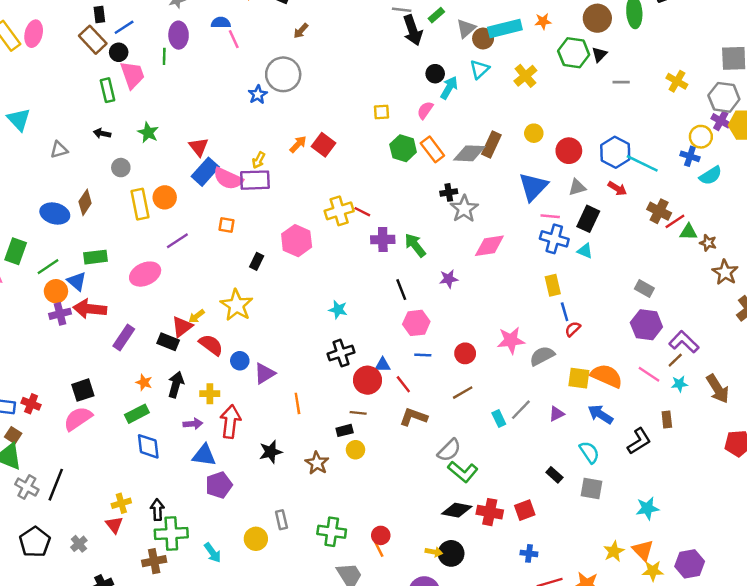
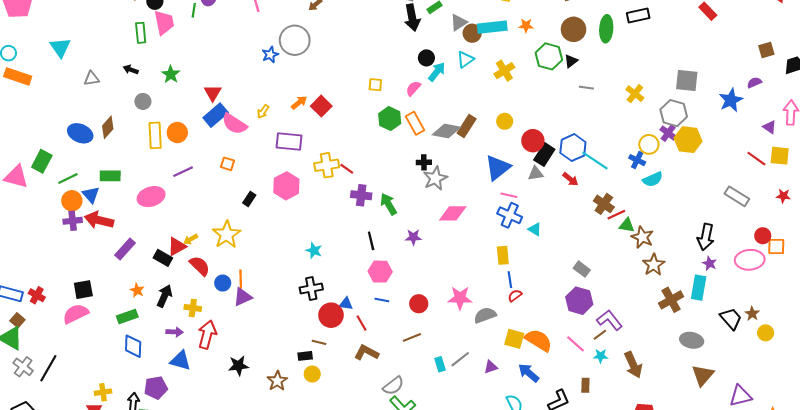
purple rectangle: (255, 180) -> (289, 141), moved
black rectangle: (588, 219) -> (544, 155), moved
brown star: (708, 243) -> (642, 237), size x1.5
orange line: (297, 403) -> (241, 279), moved
purple pentagon: (219, 485) -> (156, 388), moved

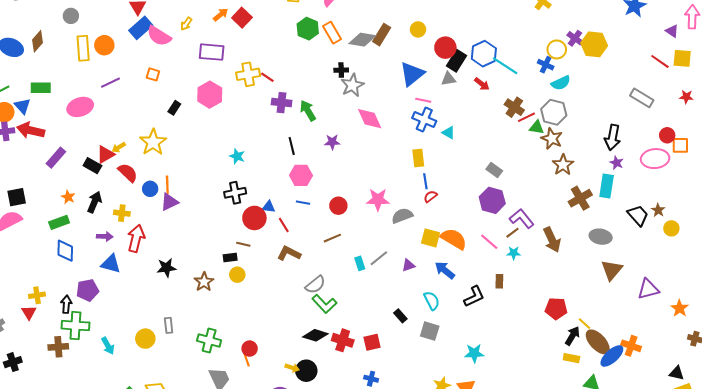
gray hexagon: (674, 113) -> (554, 112), moved
pink diamond: (453, 213) -> (370, 119), turned 68
brown arrow: (633, 365) -> (552, 240), moved

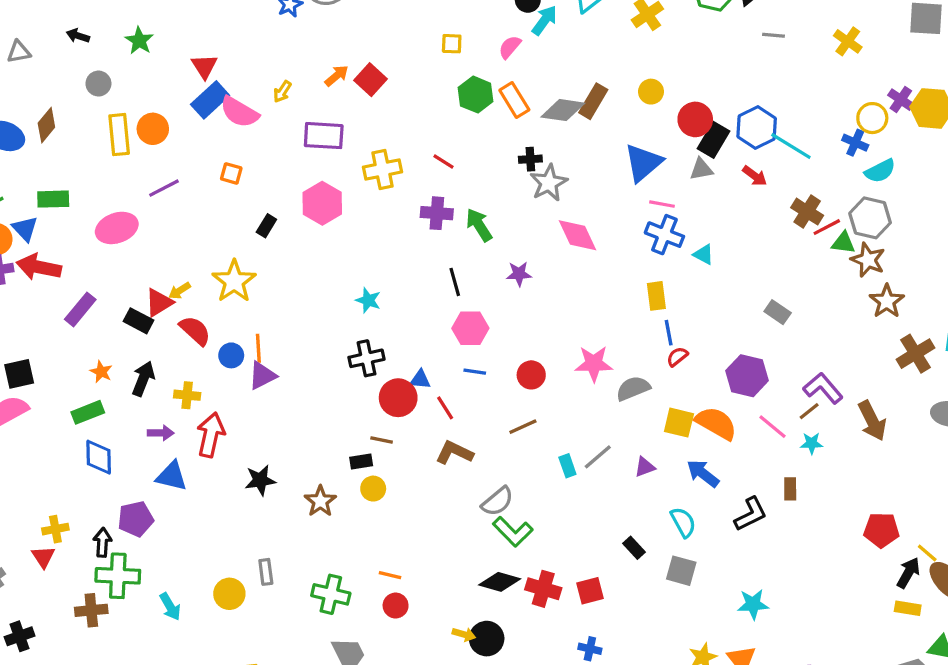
red line: (267, 77) -> (443, 161), moved
purple hexagon: (492, 200) -> (747, 376), moved
orange line: (247, 360) -> (390, 575), moved, turned -56

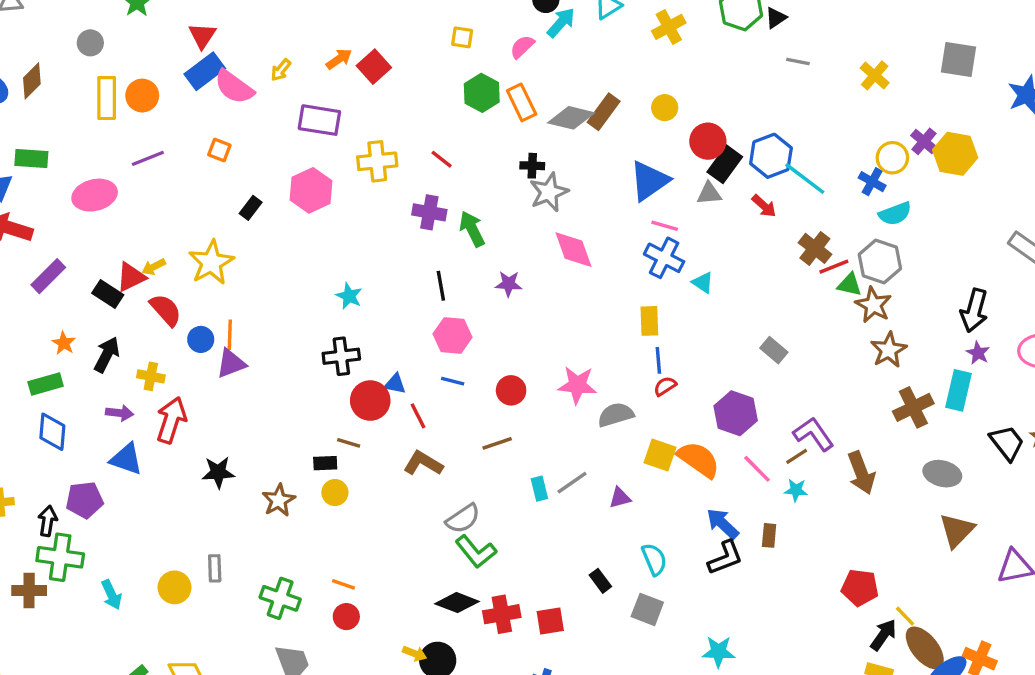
blue arrow: (703, 473) -> (723, 524), moved
red cross: (543, 589) -> (502, 614), turned -32

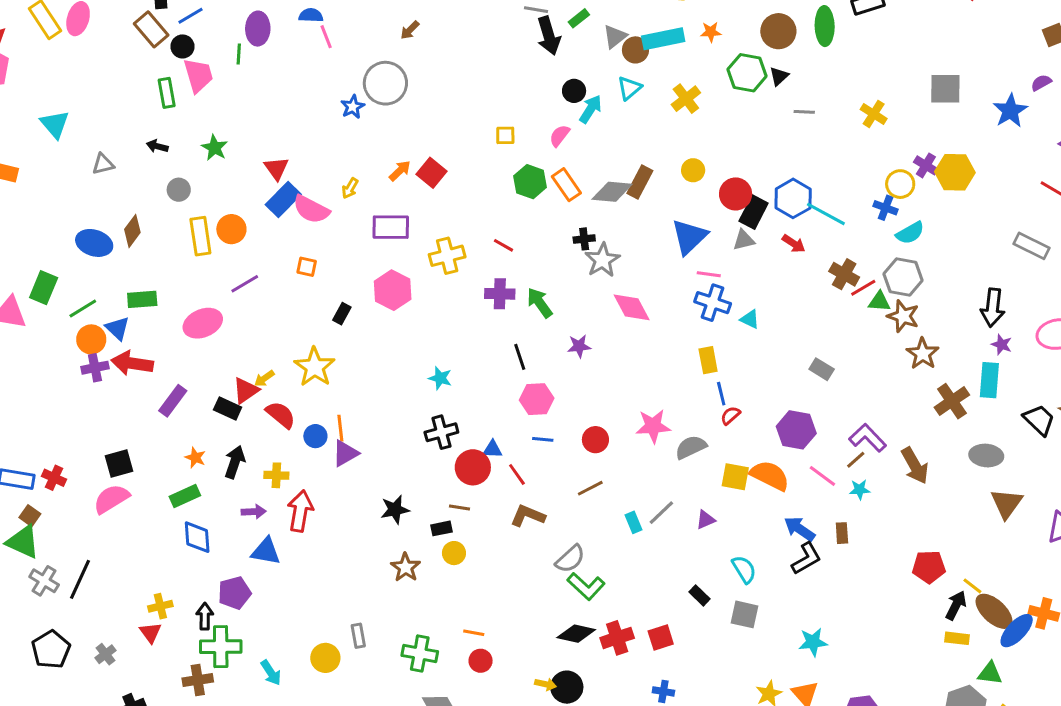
black star: (218, 472) -> (395, 510), moved

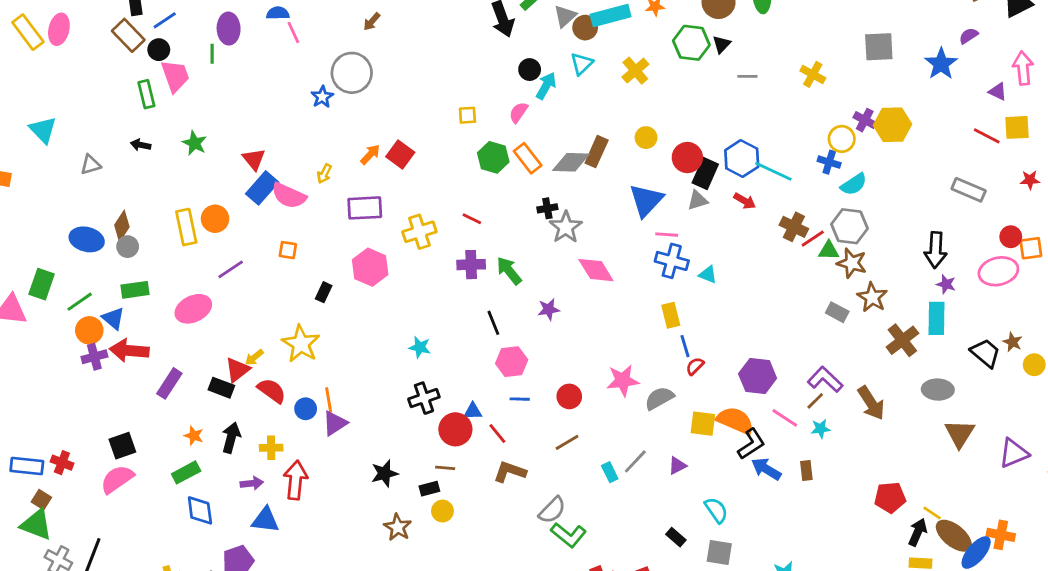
gray circle: (179, 190) -> (128, 247), moved
gray rectangle: (822, 369) -> (837, 312), moved
black L-shape: (806, 558) -> (751, 444), moved

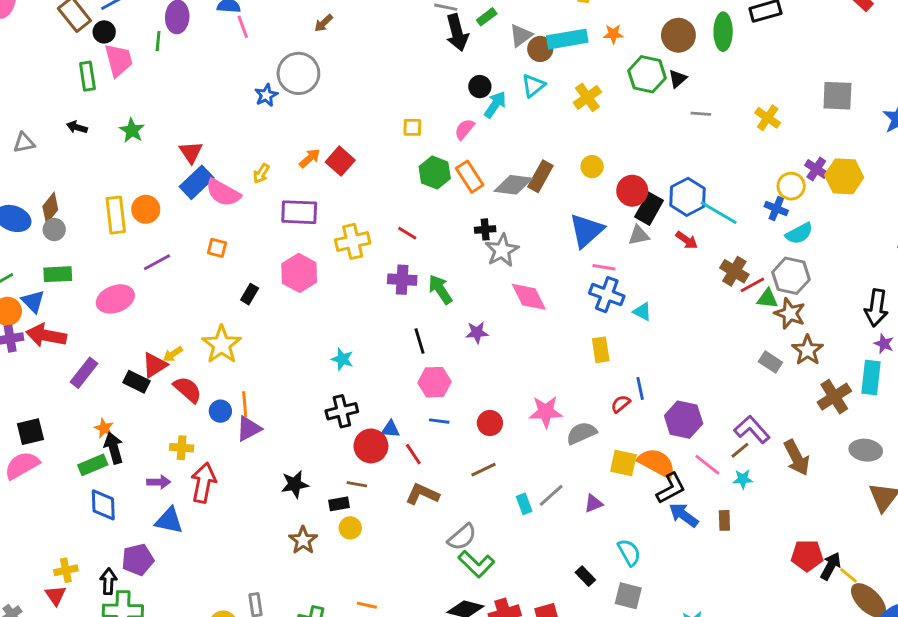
blue line: (685, 346) -> (640, 388), moved
black arrow: (231, 438) -> (114, 448), moved, turned -36
black arrow: (918, 532) -> (831, 566), moved

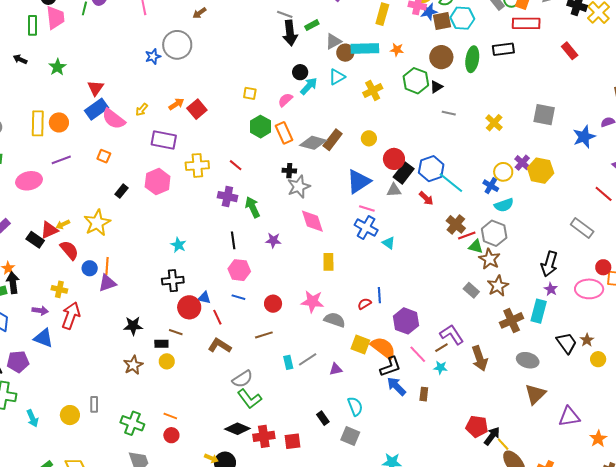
yellow rectangle: (601, 350) -> (328, 262), moved
gray semicircle: (581, 433) -> (335, 320), turned 35

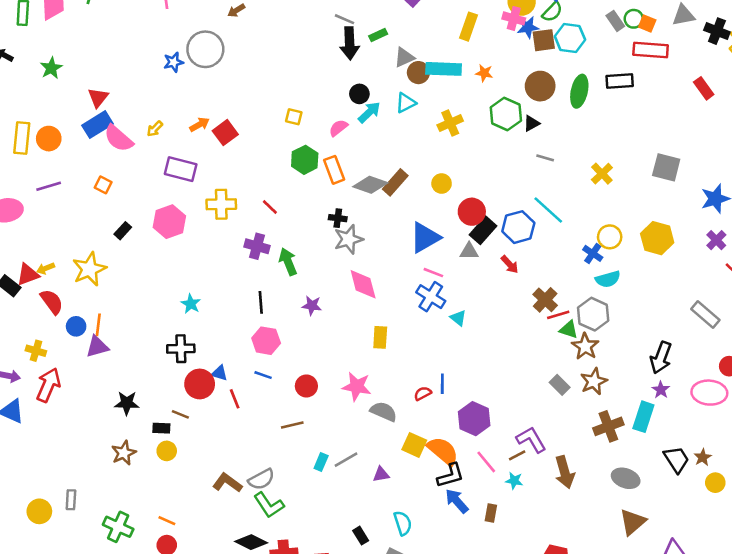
purple cross: (522, 163) -> (716, 240), moved
cyan line: (451, 183) -> (548, 210), moved
brown L-shape: (220, 346) -> (227, 483), moved
cyan rectangle: (288, 362) -> (321, 462), turned 32

